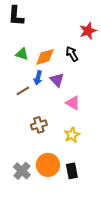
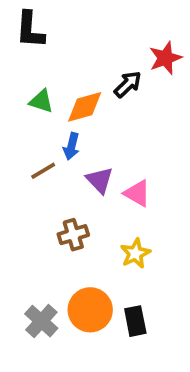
black arrow: (72, 54) -> (128, 84), moved, turned 77
purple triangle: (57, 80) -> (100, 180), moved

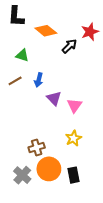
orange diamond: (85, 107) -> (46, 31), moved, turned 55
brown line: (43, 171) -> (15, 81), moved
pink triangle: (137, 193) -> (74, 105), turned 35
brown cross: (73, 235) -> (37, 147), moved

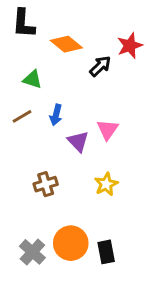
pink triangle: (74, 105) -> (108, 130), moved
yellow star: (73, 138) -> (106, 184), moved
brown cross: (37, 147) -> (46, 184), moved

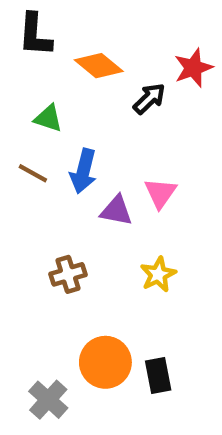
blue arrow: (56, 115) -> (83, 171), size x1.4
brown line: (22, 116) -> (33, 173), turned 60
purple triangle: (78, 141) -> (116, 211), turned -35
gray cross: (32, 252) -> (48, 400), moved

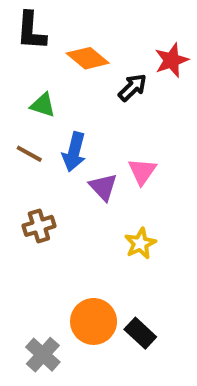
purple triangle: (116, 211) -> (103, 187), turned 36
brown cross: (68, 274) -> (39, 226), moved
black rectangle: (158, 375) -> (140, 333), turned -36

